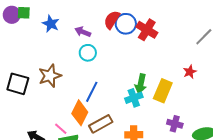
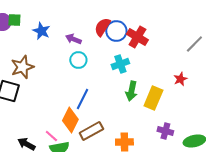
brown star: (50, 76) -> (22, 67), moved
cyan cross: (134, 98) -> (120, 64), moved

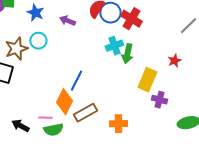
cyan circle: (78, 60) -> (38, 41), moved
green arrow: (131, 91) -> (127, 54), moved
purple cross: (165, 131) -> (159, 100), moved
pink line: (51, 136) -> (45, 118), turned -40

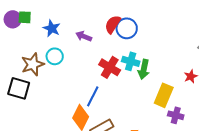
red cross: (131, 19) -> (110, 67), moved
cyan cross: (114, 46) -> (131, 61), turned 36

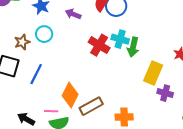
brown star: (33, 64) -> (22, 42), size x0.7
blue line: (93, 96) -> (36, 74), moved

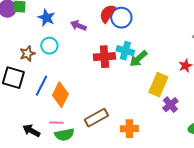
red cross: (99, 45) -> (104, 57), turned -35
green arrow: (133, 47) -> (138, 59), turned 36
purple cross: (165, 93) -> (170, 105), turned 35
orange diamond: (70, 95) -> (60, 95), moved

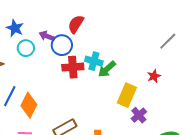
blue circle: (121, 18) -> (62, 45), moved
cyan circle: (49, 46) -> (26, 48), moved

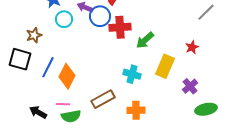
cyan cross: (94, 61) -> (132, 74), moved
red cross: (73, 67) -> (120, 27), moved
purple cross: (139, 115) -> (190, 86), moved

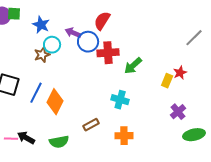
brown star: (34, 35) -> (42, 55), moved
yellow rectangle: (165, 66) -> (167, 81), moved, size x0.6
brown rectangle: (103, 99) -> (91, 125), size x0.7
pink line: (63, 104) -> (11, 139), moved

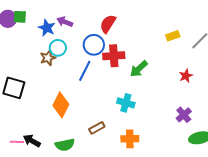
purple arrow: (73, 33) -> (65, 22), moved
yellow rectangle: (167, 81) -> (173, 36), moved, turned 48
blue line: (36, 93) -> (85, 71), moved

